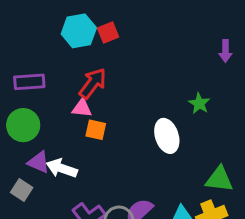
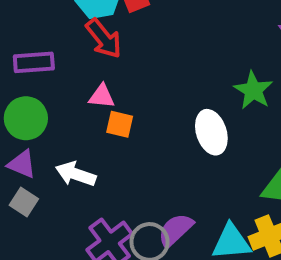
red arrow: (93, 83) -> (104, 38), moved, turned 104
green star: (199, 103) -> (253, 90), size x1.4
purple triangle: (39, 162) -> (22, 164), moved

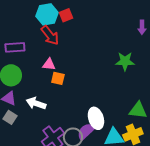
green star: (253, 90) -> (125, 61), turned -30
white ellipse: (211, 132) -> (96, 118), moved

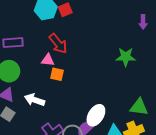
red arrow: (50, 35) -> (58, 44), moved
white ellipse: (96, 118) -> (96, 115), turned 50

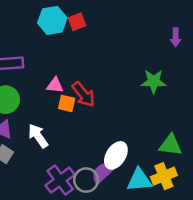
red arrow: (58, 44) -> (83, 94), moved
white arrow: (35, 100) -> (38, 136), turned 36

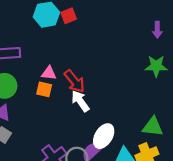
green star: (154, 81) -> (156, 66), moved
orange square: (67, 103) -> (44, 89), moved
white arrow: (38, 136) -> (80, 101), moved

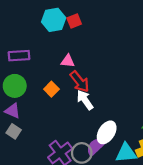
pink triangle: (49, 73) -> (68, 61), moved
orange square: (44, 89) -> (51, 89), turned 32

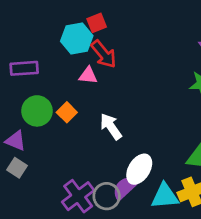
cyan hexagon: (54, 20) -> (77, 38), moved
red arrow: (80, 82) -> (104, 54), moved
green circle: (15, 86) -> (37, 111), moved

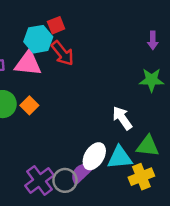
pink triangle: (88, 75) -> (28, 63), moved, size x1.6
white arrow: (111, 127) -> (122, 118), moved
cyan triangle: (165, 196) -> (120, 157), moved

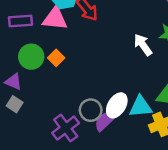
white arrow: (122, 118) -> (143, 45), moved
gray circle: (65, 180) -> (91, 110), moved

